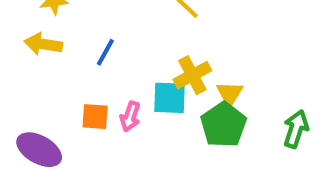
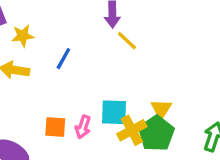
blue line: (105, 52) -> (63, 59), moved
yellow cross: (192, 75) -> (132, 130), moved

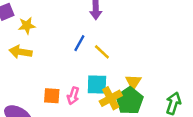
yellow line: (127, 41) -> (102, 52), moved
blue line: (63, 59) -> (79, 43), moved

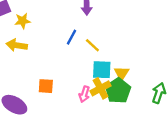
cyan square: (97, 84) -> (102, 70), moved
pink arrow: (73, 96) -> (84, 94), moved

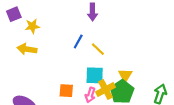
cyan square: (102, 70) -> (95, 75), moved
orange square: (46, 86) -> (66, 91), moved

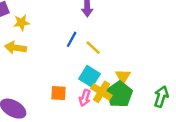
cyan square: (95, 75) -> (90, 76), turned 30
yellow cross: (106, 90) -> (101, 92), turned -30

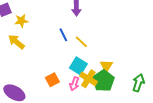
blue line: (72, 39) -> (63, 35), turned -56
yellow arrow: (16, 48) -> (16, 42), turned 30
orange square: (59, 93) -> (52, 80), turned -32

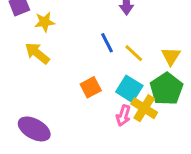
yellow triangle: (106, 66) -> (171, 56), moved
orange square: (52, 80) -> (91, 87), moved
green pentagon: (103, 81) -> (166, 89), moved

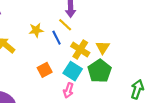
yellow star: (45, 22) -> (36, 30), moved
yellow line: (134, 53) -> (65, 25), moved
yellow cross: (144, 108) -> (80, 50), moved

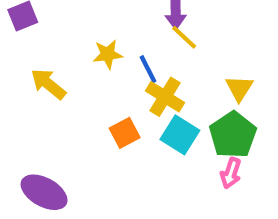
yellow line: (65, 25) -> (184, 37), moved
yellow cross: (80, 50) -> (165, 97), moved
pink arrow: (68, 90) -> (231, 173), moved

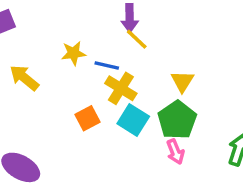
blue line: (148, 69) -> (107, 66), turned -50
pink arrow: (231, 173) -> (175, 152), turned -40

